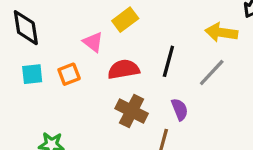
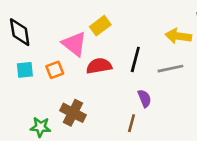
pink triangle: (93, 42) -> (74, 44), size x1.5
gray line: (212, 73) -> (170, 69), turned 35
brown cross: (132, 111) -> (73, 113), moved

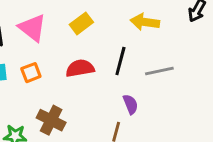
yellow arrow: (178, 36) -> (145, 22), moved
pink triangle: (74, 44) -> (32, 28), moved

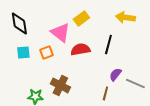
pink triangle: (32, 28) -> (60, 32), moved
gray line: (159, 71) -> (135, 83), moved, turned 36
purple semicircle: (130, 104) -> (115, 74), turned -120

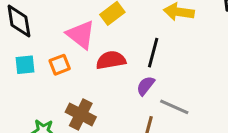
purple semicircle: (115, 74) -> (146, 86), moved
gray line: (135, 83) -> (174, 107), moved

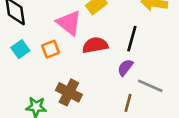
cyan square: (25, 65) -> (20, 49), turned -30

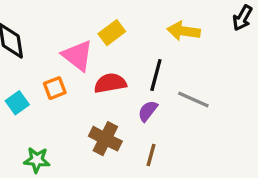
cyan square: (20, 49) -> (17, 103), moved
gray line: (150, 86) -> (193, 100), moved
brown cross: (69, 92) -> (105, 139), moved

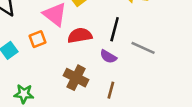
purple semicircle: (148, 111) -> (108, 57), turned -98

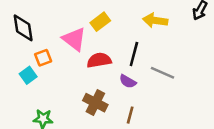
orange square: (38, 39) -> (43, 58), moved

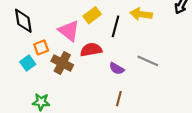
black line: (134, 54) -> (116, 26), moved
brown cross: (95, 103) -> (62, 63), moved

